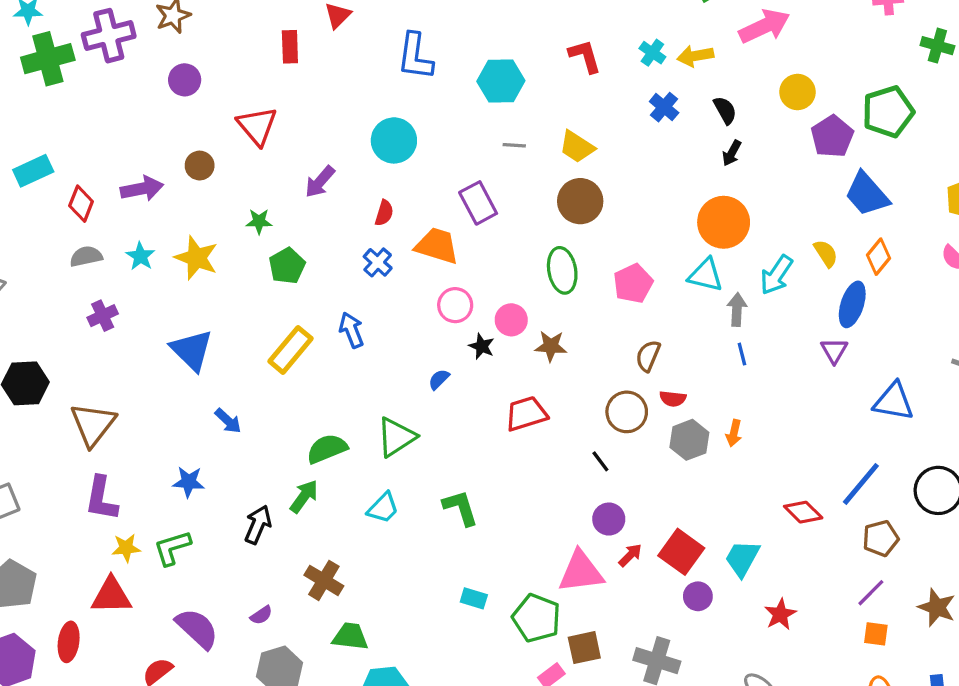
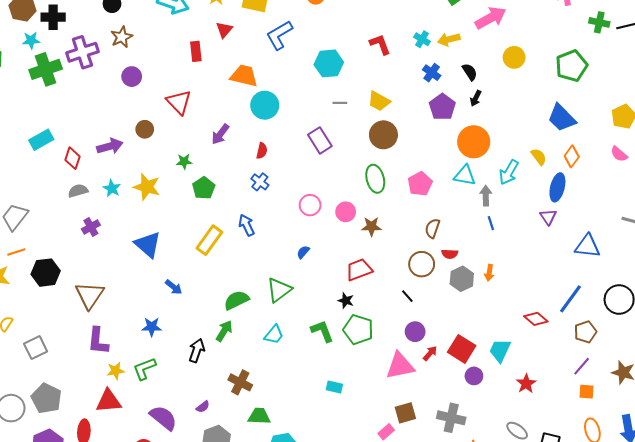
blue L-shape: (415, 56) -> (279, 35), moved, turned 56
purple pentagon: (832, 136) -> (442, 107), moved
orange trapezoid: (437, 246) -> (244, 76), moved
black star: (482, 346) -> (346, 301), moved
green pentagon: (536, 618) -> (358, 330), moved

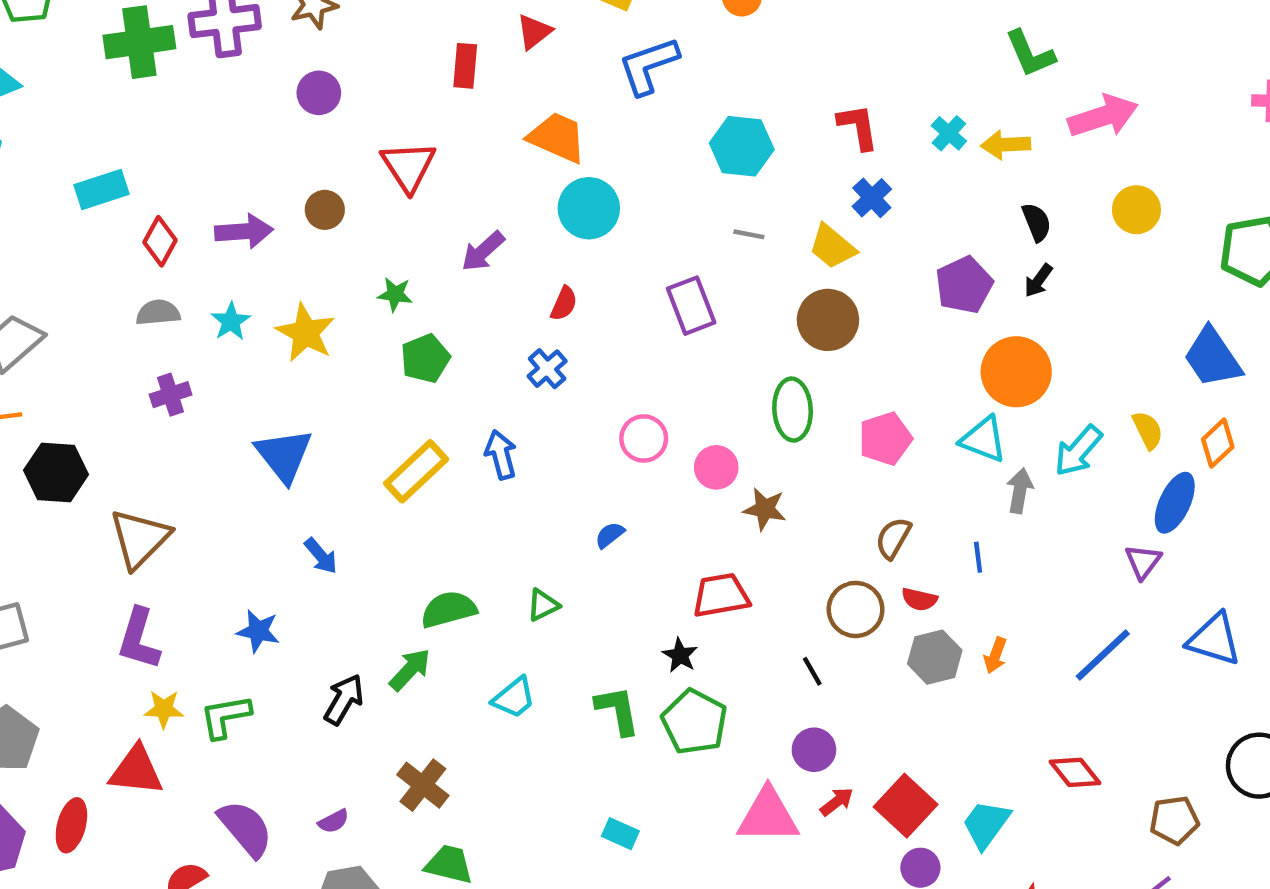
blue cross: (432, 73) -> (872, 198), moved
blue line: (491, 223) -> (978, 557), moved
green triangle: (279, 290) -> (543, 605), size x0.6
blue line: (571, 299) -> (1103, 655), moved

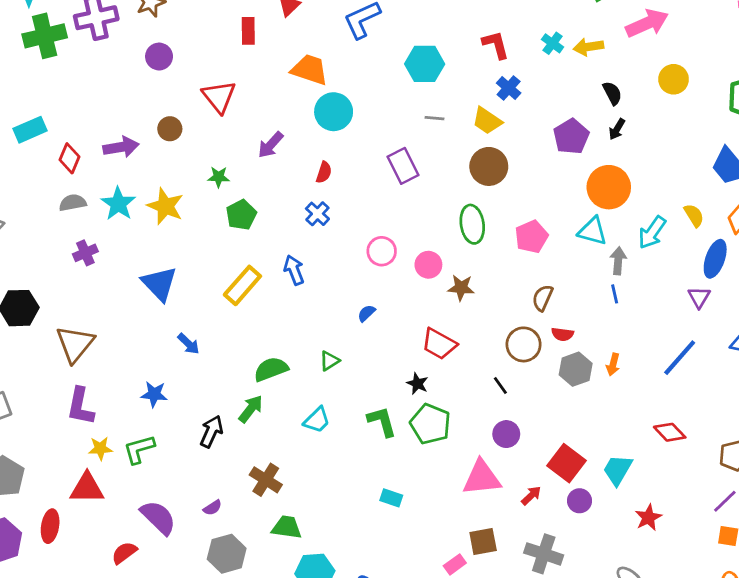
cyan star: (231, 321) -> (118, 204), size x1.4
blue line: (978, 557) -> (615, 294), moved
red trapezoid: (721, 595) -> (439, 344), turned -135
red arrow: (837, 802) -> (531, 496), moved

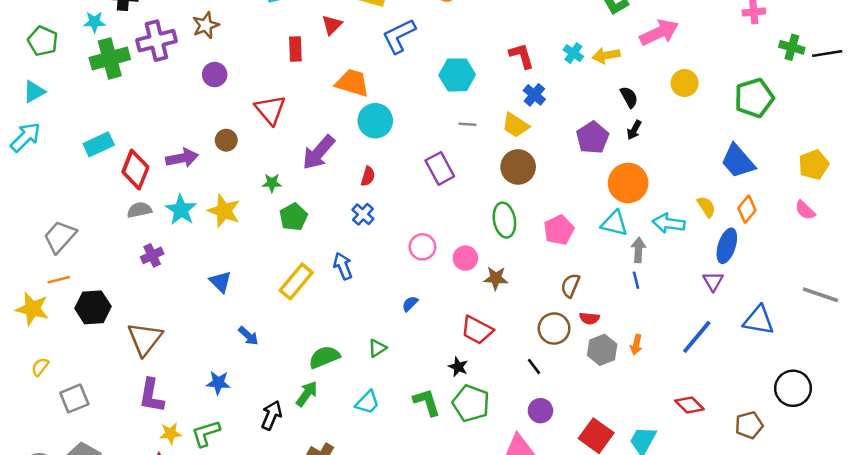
purple arrow: (271, 145) -> (319, 152), size x1.4
red diamond: (69, 158) -> (135, 170), size x1.4
cyan arrow: (652, 232) -> (669, 223), turned 64
blue triangle: (159, 284) -> (220, 282), size x0.7

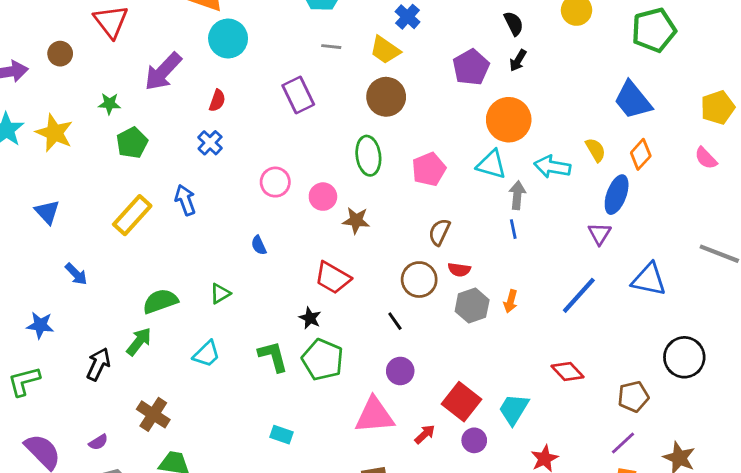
blue semicircle: (410, 304) -> (259, 245), turned -72

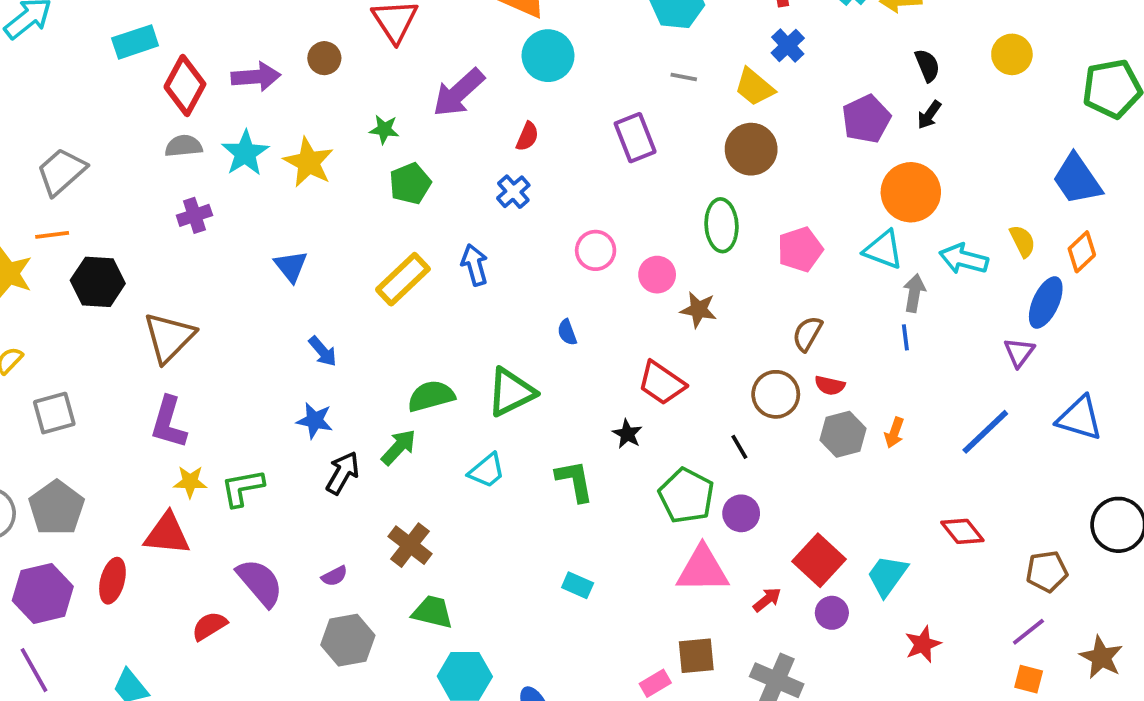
green triangle: (220, 293) -> (511, 392), size x1.8
blue star: (40, 325) -> (315, 420), moved
green pentagon: (323, 360) -> (686, 496), moved

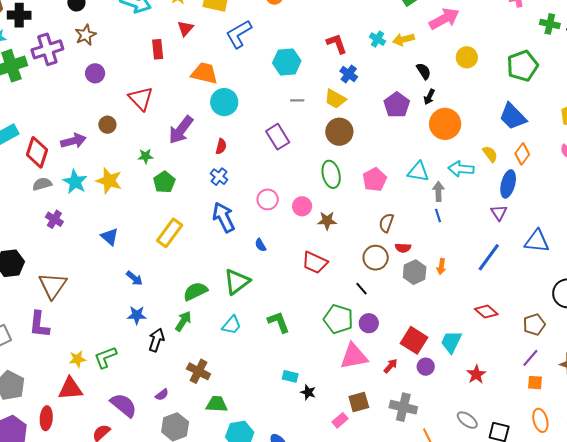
orange circle: (911, 192) -> (445, 124), moved
purple cross: (194, 215) -> (54, 219), turned -30
blue arrow: (475, 265) -> (224, 217), moved, size x1.4
purple L-shape: (169, 422) -> (39, 324), moved
black star: (627, 434) -> (308, 392), moved

